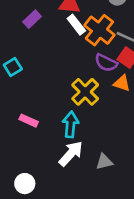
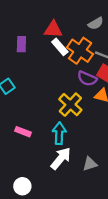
purple rectangle: (32, 19) -> (21, 44), turned -42

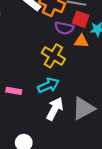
cyan arrow: (59, 133) -> (48, 85), turned 75
gray triangle: (90, 164) -> (83, 108), size x1.6

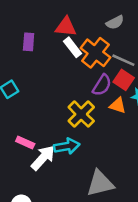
purple semicircle: (64, 28) -> (102, 85), turned -84
white arrow: (55, 109) -> (43, 158), moved

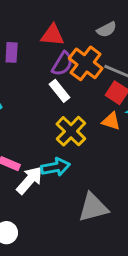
white rectangle: (72, 47) -> (59, 91), moved
purple semicircle: (102, 85) -> (62, 64), moved

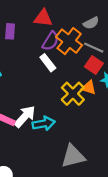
gray semicircle: (107, 29) -> (91, 23), moved
yellow cross: (71, 131) -> (73, 94), moved
white arrow: (30, 180) -> (25, 117), moved

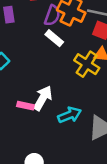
cyan arrow: (44, 124) -> (70, 115), moved

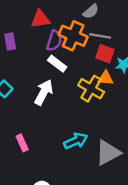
white arrow: (43, 98) -> (44, 92), moved
pink rectangle: (25, 106) -> (22, 143), moved, turned 56

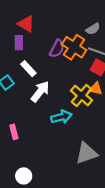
red triangle: (40, 19) -> (26, 24), moved, turned 30
white rectangle: (57, 64) -> (28, 69), moved
cyan arrow: (76, 141) -> (61, 117), moved

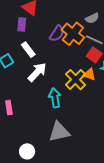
cyan arrow: (61, 117) -> (55, 98), turned -90
gray triangle: (86, 153) -> (59, 132), moved
white circle: (24, 176) -> (27, 151), moved

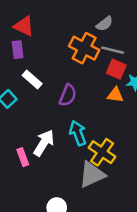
purple semicircle: (57, 33) -> (68, 95), moved
white arrow: (37, 72) -> (44, 143), moved
yellow cross: (76, 80) -> (102, 152), moved

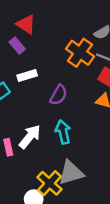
purple rectangle: (18, 50) -> (17, 46), turned -42
white rectangle: (32, 79) -> (27, 76), turned -66
yellow cross: (102, 152) -> (49, 183), moved

